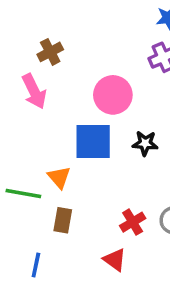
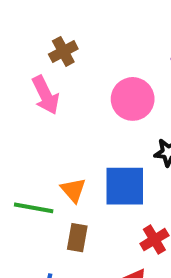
blue square: (93, 141) -> (125, 186), moved

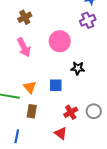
pink arrow: (46, 95) -> (24, 47), moved
blue square: (125, 186) -> (56, 85), size x0.6

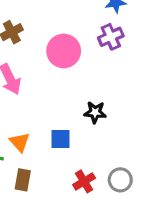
pink circle: (60, 41) -> (64, 51), moved

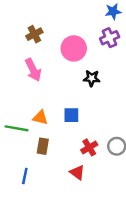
black star: (95, 112) -> (92, 78), moved
orange triangle: (20, 142) -> (40, 118), turned -35

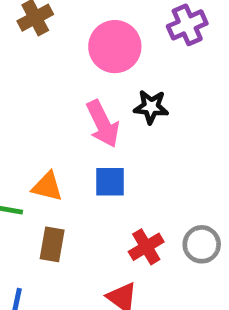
pink arrow: (33, 70) -> (103, 124), moved

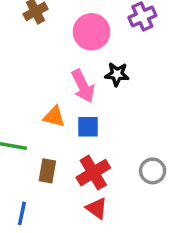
orange triangle: (47, 186) -> (54, 117), moved
red cross: (146, 247) -> (93, 173), moved, size x1.4

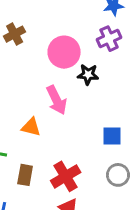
black star: (117, 74) -> (88, 75), moved
blue square: (88, 127) -> (112, 136), moved

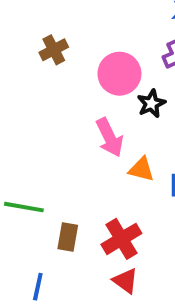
black star: (88, 75) -> (151, 104), turned -30
orange triangle: (31, 127) -> (141, 169), moved

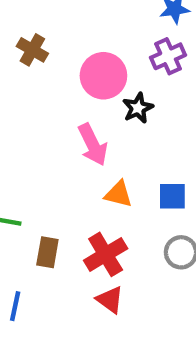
brown cross: (54, 50) -> (32, 50), turned -32
orange triangle: (141, 169) -> (119, 194), moved

